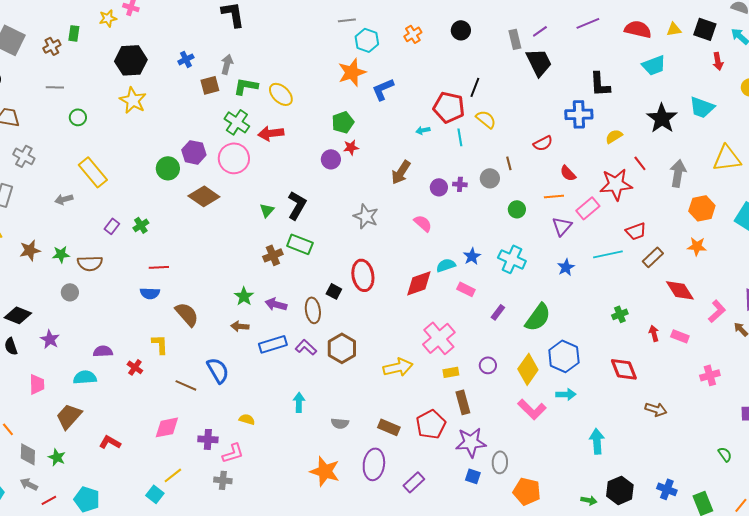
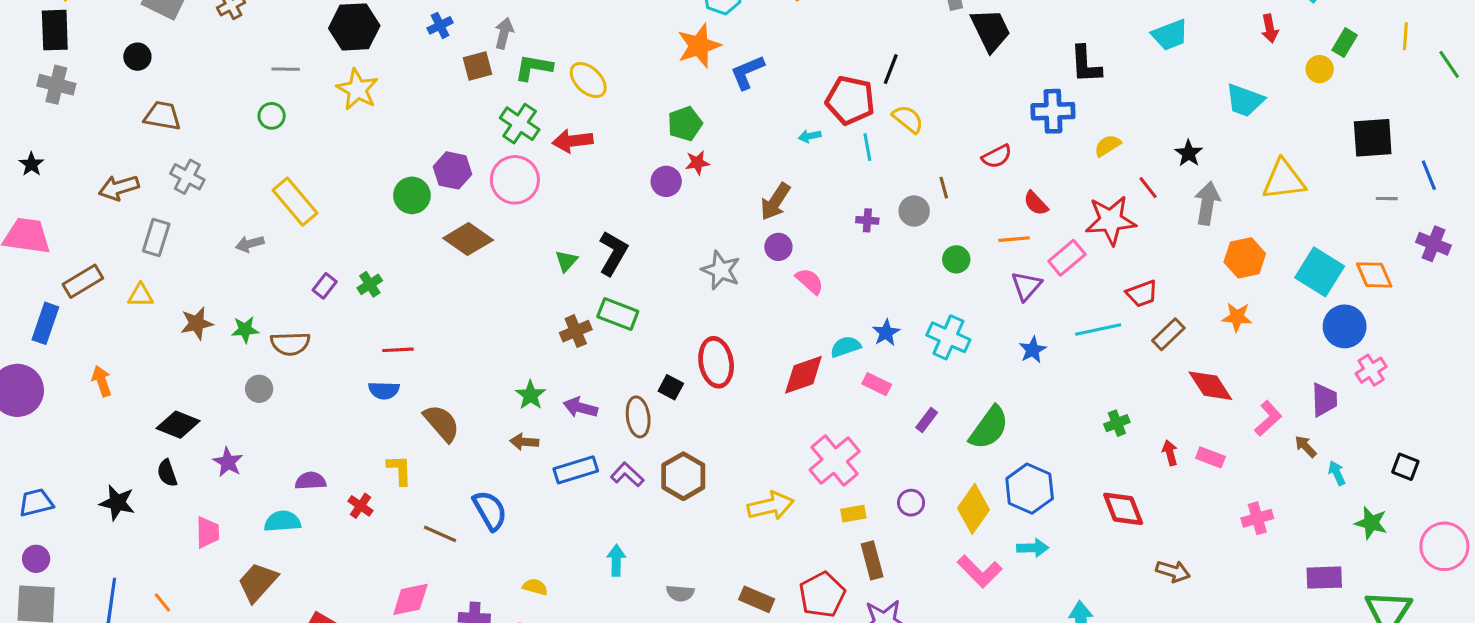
gray line: (55, 87) -> (286, 69), moved
black star: (662, 118) -> (1189, 153), moved, size x0.6
purple circle: (439, 187) -> (778, 247), moved

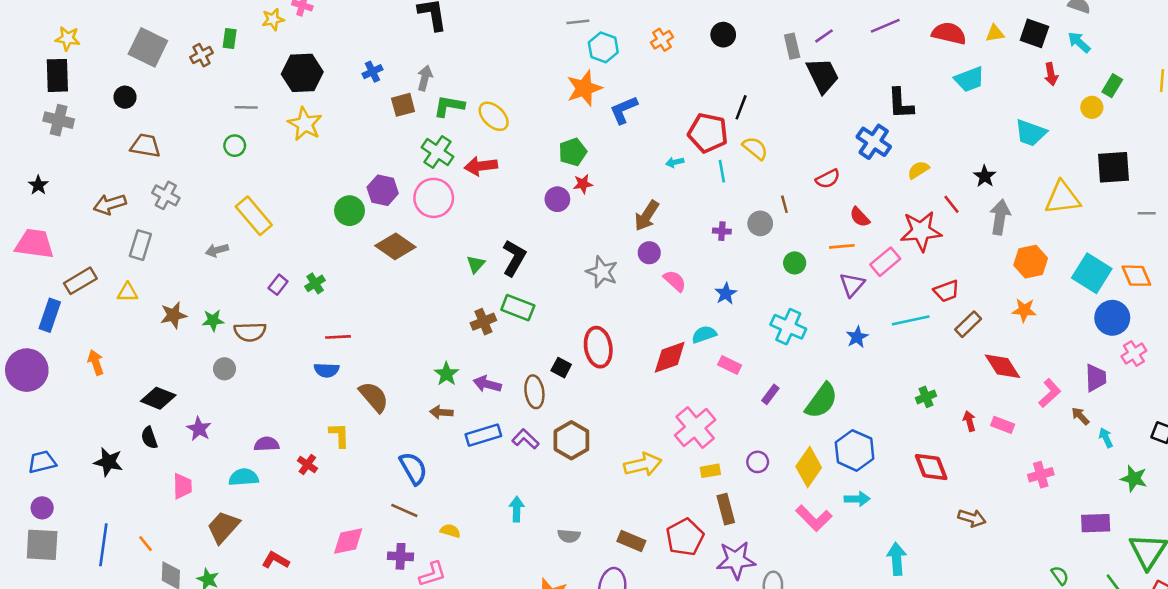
blue cross: (1053, 111) -> (874, 142), turned 36
black square: (1373, 138) -> (1114, 167), moved
blue star: (886, 333) -> (726, 294), moved
brown line: (440, 534) -> (404, 510), moved

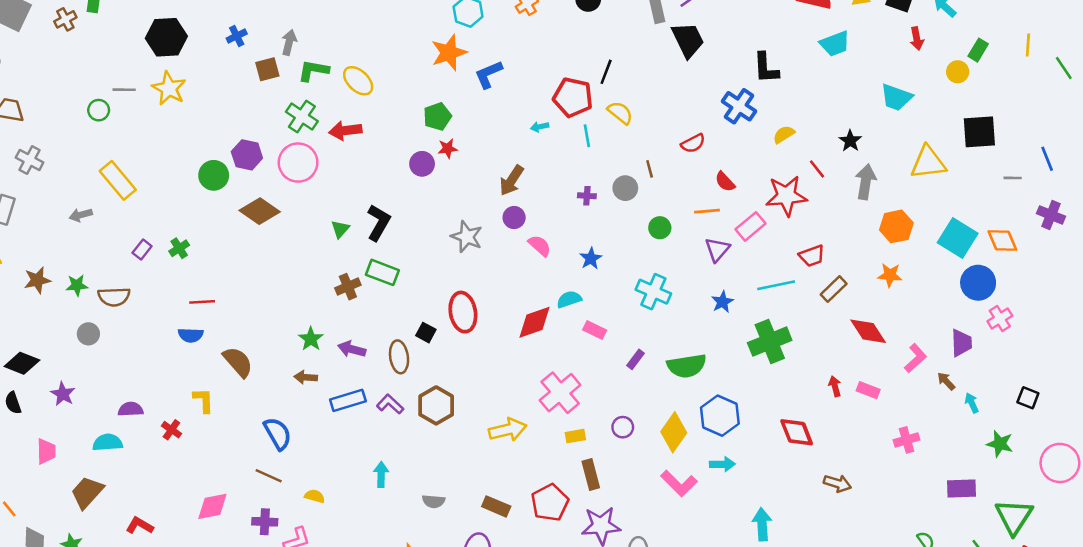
gray line: (246, 107) -> (124, 90), moved
green cross: (926, 397) -> (770, 342), moved, size x2.0
green semicircle: (821, 401) -> (687, 366), turned 45

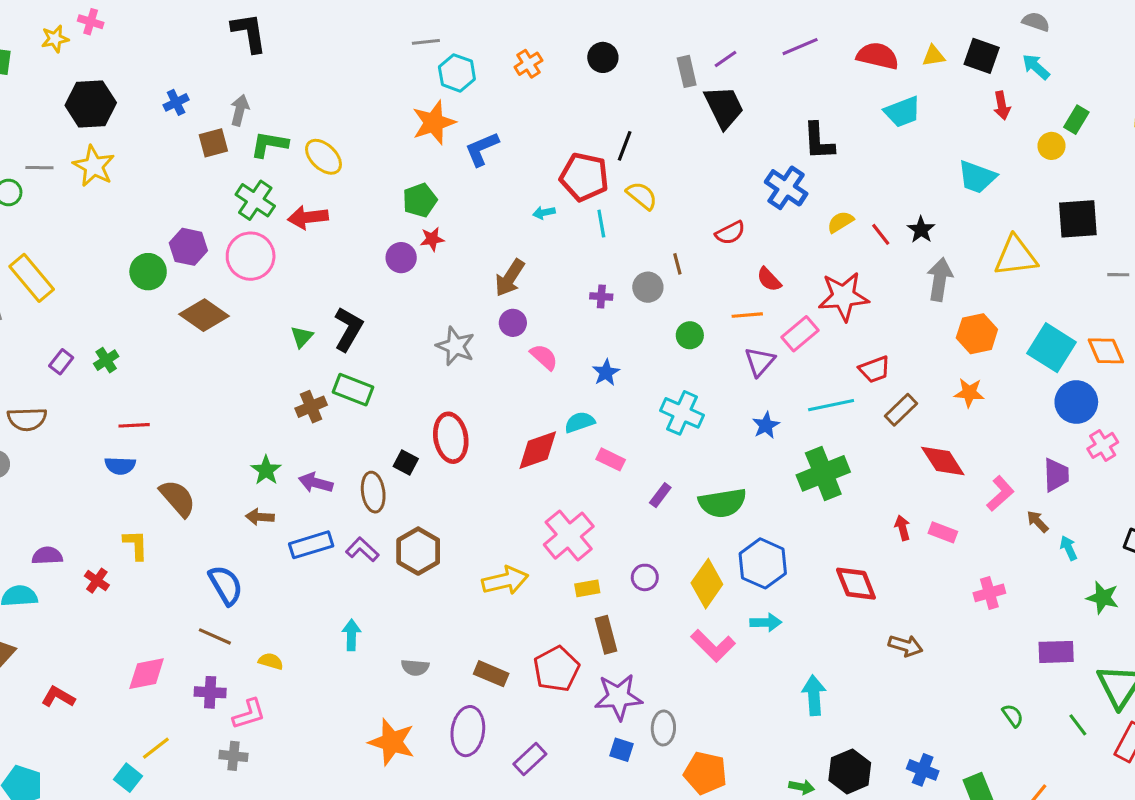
red line: (817, 169) -> (881, 234), moved

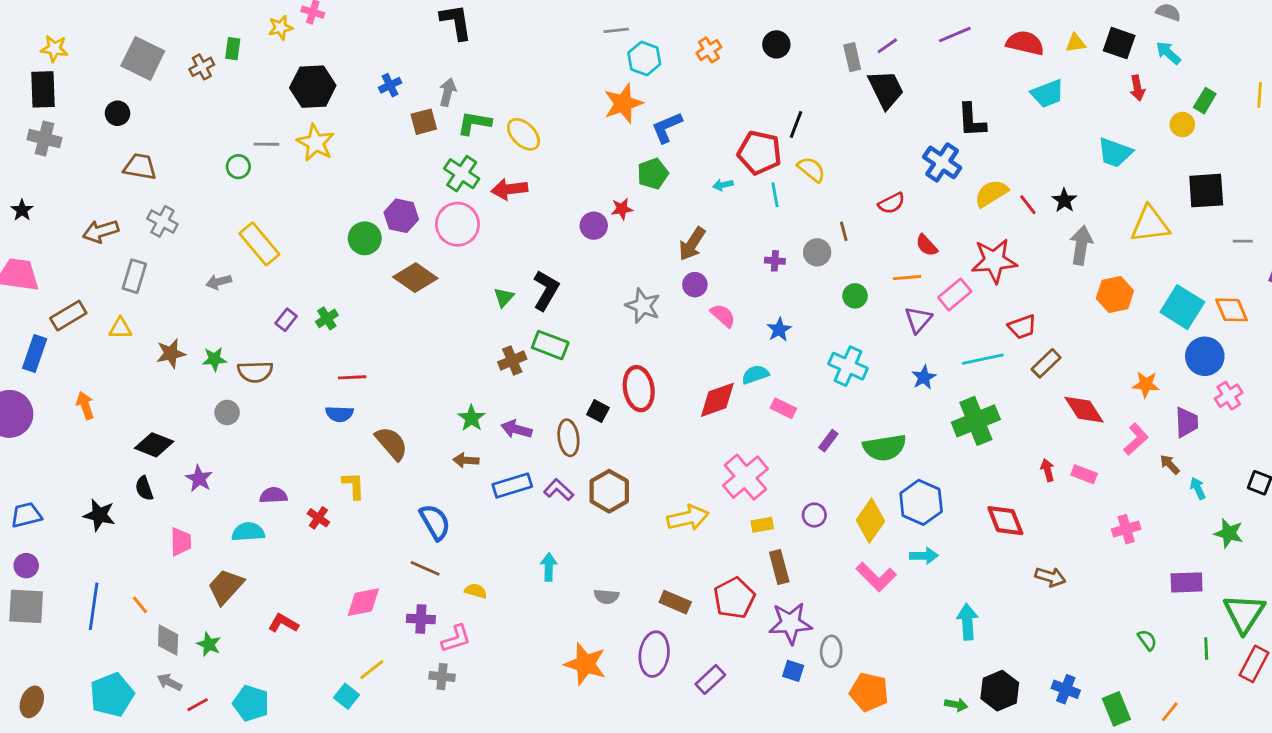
green pentagon: (420, 200) -> (653, 174), moved
yellow semicircle: (840, 222) -> (991, 193), size x1.4
orange star: (969, 393) -> (1146, 384), moved
green line: (1078, 725) -> (1206, 648), turned 35

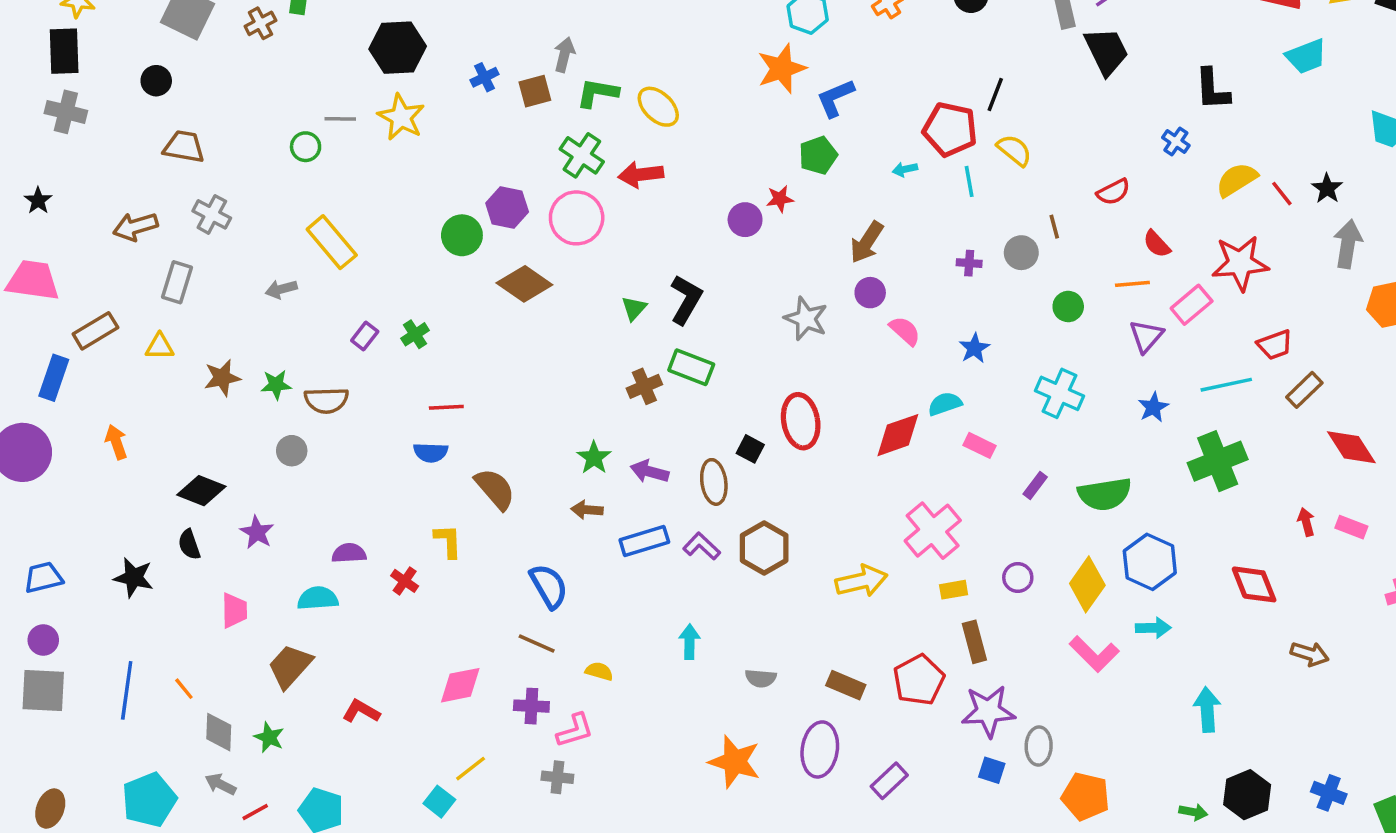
blue cross: (390, 85) -> (485, 77), moved
blue cross: (942, 162) -> (1176, 141), size x0.6

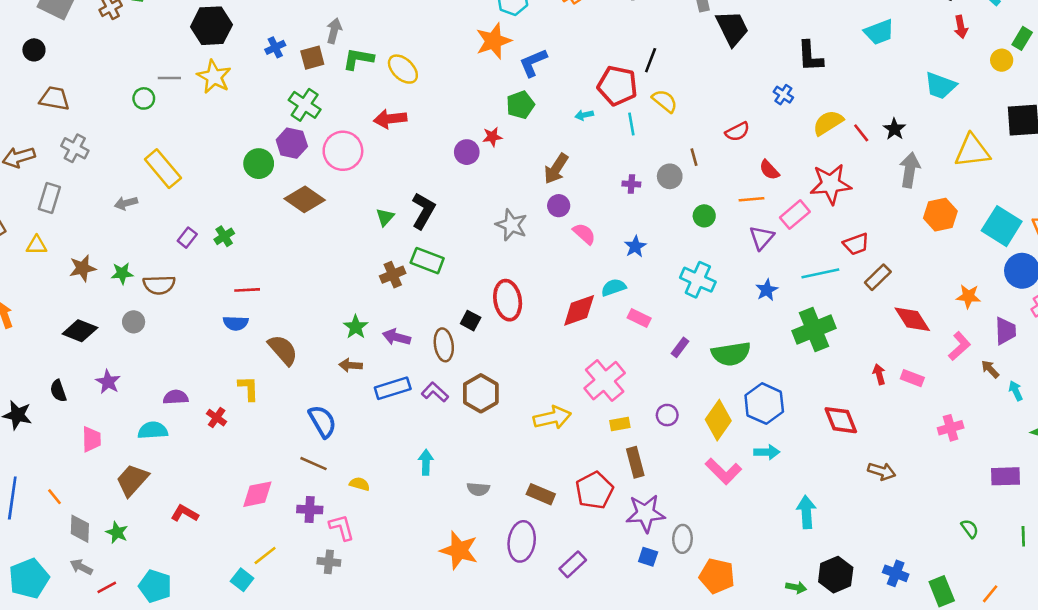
green cross: (582, 155) -> (305, 105), moved
black diamond: (201, 491) -> (80, 331), moved
pink L-shape: (575, 730) -> (342, 527), turned -88

